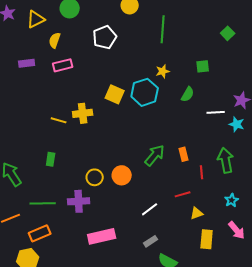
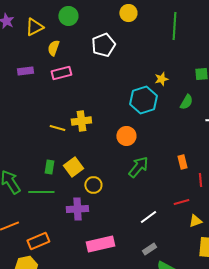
green line: (163, 29) -> (174, 26), moved
yellow square: (115, 94) -> (73, 167), moved, turned 30
green arrow: (155, 155) -> (138, 167), moved
orange circle: (122, 175) -> (126, 136), moved
green line: (43, 203) -> (41, 192), moved

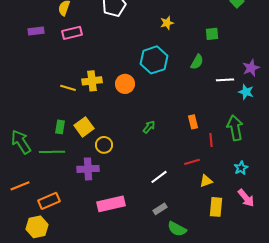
yellow star: (161, 79) -> (167, 23), moved
orange circle: (126, 136) -> (125, 84), moved
green arrow: (138, 167) -> (149, 127), size x0.6

